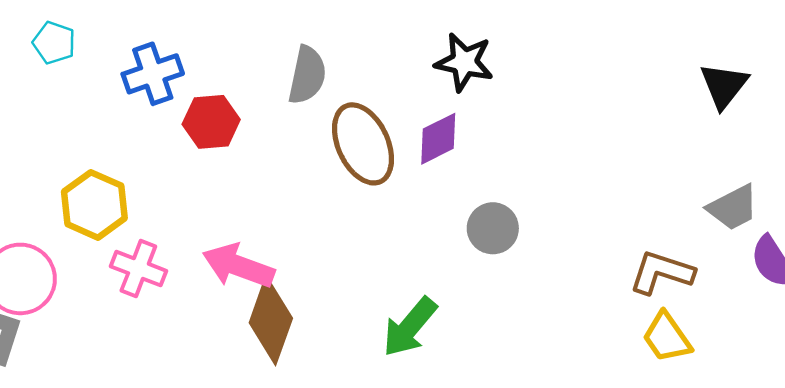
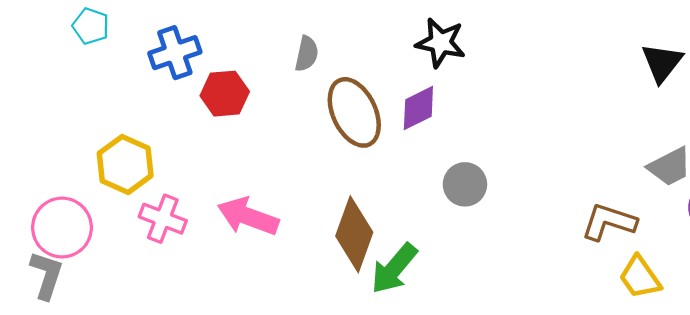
gray semicircle: (307, 75) -> (307, 54), size x0.7
brown diamond: (271, 320) -> (354, 234), moved
yellow trapezoid: (667, 337) -> (640, 277), moved

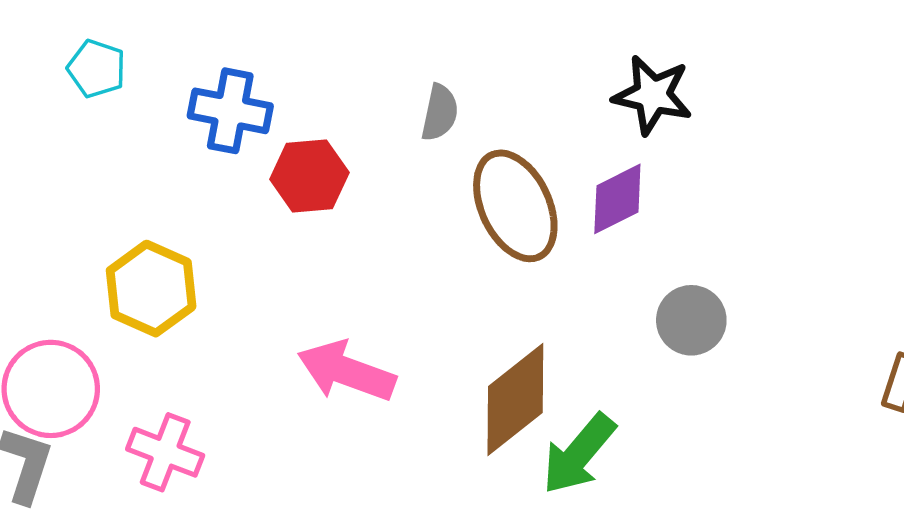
blue cross: (175, 53) -> (230, 111), turned 30
pink cross: (163, 219) -> (165, 452), moved
brown diamond: (354, 234) -> (515, 399), turned 32

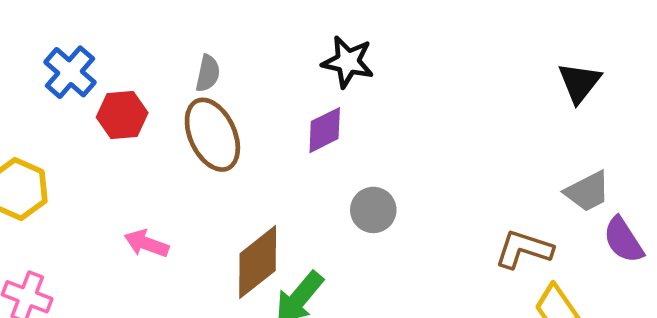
blue cross: (230, 111) -> (70, 72), turned 30
brown ellipse: (515, 206) -> (212, 135), moved
pink arrow: (346, 371) -> (146, 244), size x0.7

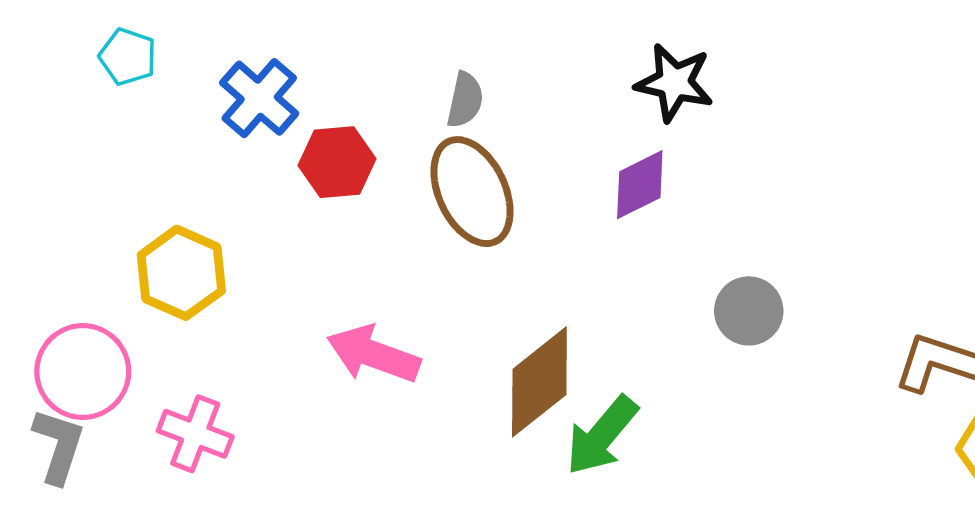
gray circle: (373, 210) -> (749, 311), moved
pink arrow: (146, 244) -> (373, 354), size x1.4

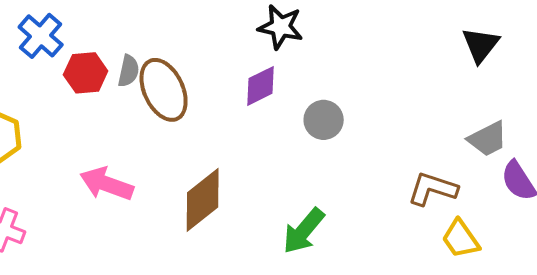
gray semicircle: (465, 100) -> (129, 71), moved
gray circle: (749, 311) -> (324, 120), moved
green arrow: (602, 435) -> (304, 231), moved

